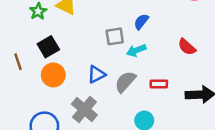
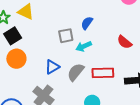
black square: (48, 47) -> (13, 36), moved
orange circle: (53, 75) -> (16, 59), moved
red rectangle: (159, 84) -> (103, 73), size x1.5

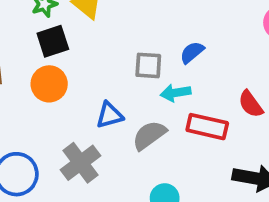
red rectangle: (103, 73) -> (207, 127), moved

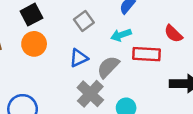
gray square: (148, 65) -> (84, 21), moved, turned -30
gray cross: (81, 163) -> (90, 94), moved

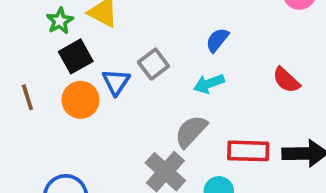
red rectangle: (147, 54) -> (248, 151), moved
blue triangle: (79, 58) -> (116, 82), moved, turned -30

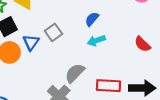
red semicircle: (286, 80) -> (142, 44), moved
cyan arrow: (209, 84) -> (96, 41), moved

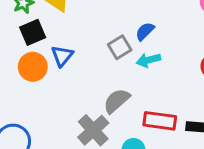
gray square: (54, 32) -> (120, 47), moved

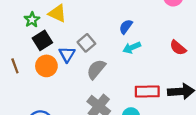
gray square: (120, 47) -> (86, 43), moved
gray semicircle: (117, 101) -> (96, 69), moved

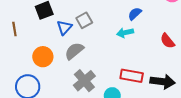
blue semicircle: (126, 27) -> (135, 14), moved
orange circle: (46, 66) -> (43, 57), moved
gray semicircle: (96, 69) -> (74, 51), moved

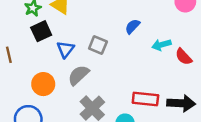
blue semicircle: (135, 14) -> (133, 26), moved
gray square: (84, 20) -> (98, 45), moved, turned -35
cyan arrow: (125, 33) -> (161, 45), moved

